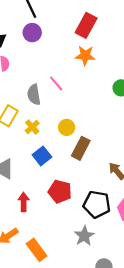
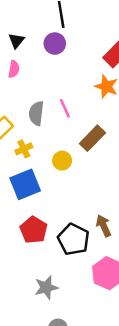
brown rectangle: (81, 148) -> (92, 138), moved
blue square: (42, 156) -> (25, 184), size x1.4
black pentagon: (97, 204) -> (73, 239), moved

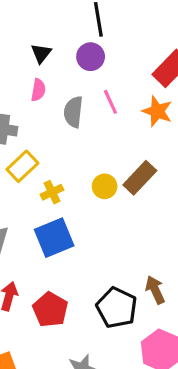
pink line: (65, 108) -> (110, 102), moved
gray semicircle: (36, 113) -> (73, 112), moved
yellow circle: (62, 161) -> (105, 186), moved
red pentagon: (34, 230) -> (50, 310), moved

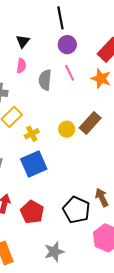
purple circle: (91, 57) -> (67, 45), moved

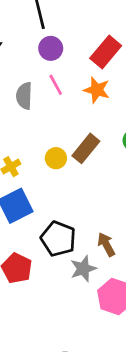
black pentagon: (76, 210) -> (58, 239), moved
gray star: (54, 252) -> (83, 269), moved

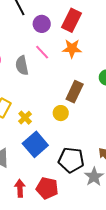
purple circle: (51, 48) -> (42, 24), moved
yellow circle: (56, 158) -> (61, 113), moved

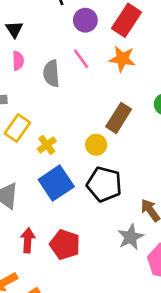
black pentagon: (71, 160) -> (104, 184), moved

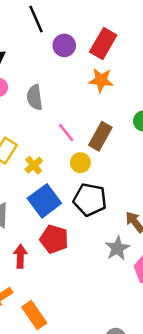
pink line: (81, 59) -> (66, 133), moved
red pentagon: (65, 245) -> (54, 239), moved

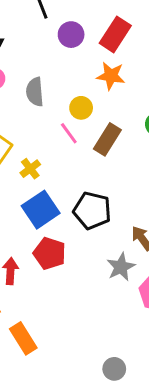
yellow circle: (80, 163) -> (81, 108), moved

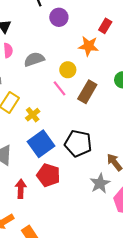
red rectangle: (115, 34) -> (105, 26), moved, size x0.6
gray semicircle: (35, 92) -> (34, 59), turned 78

